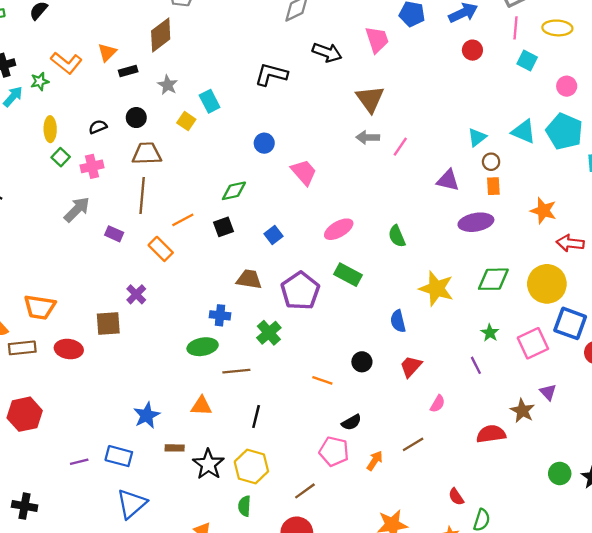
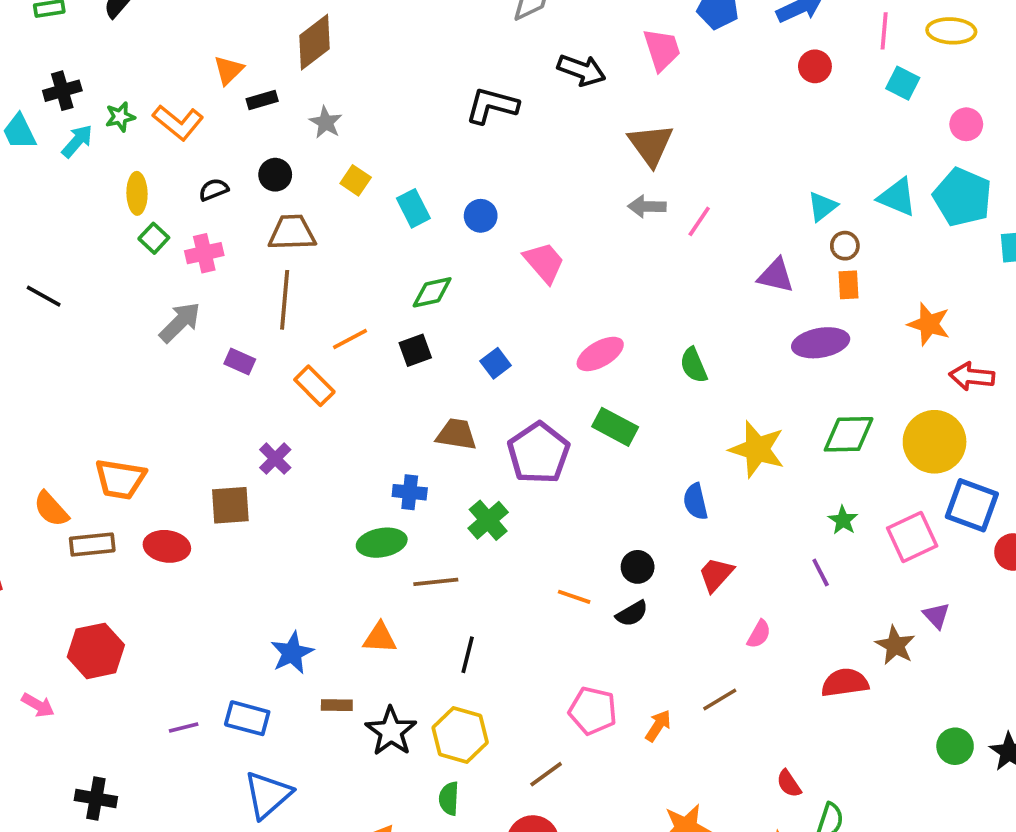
orange L-shape: (66, 63) -> (178, 122), moved
cyan rectangle: (210, 101) -> (413, 208), moved
black semicircle: (351, 422) -> (632, 614), moved

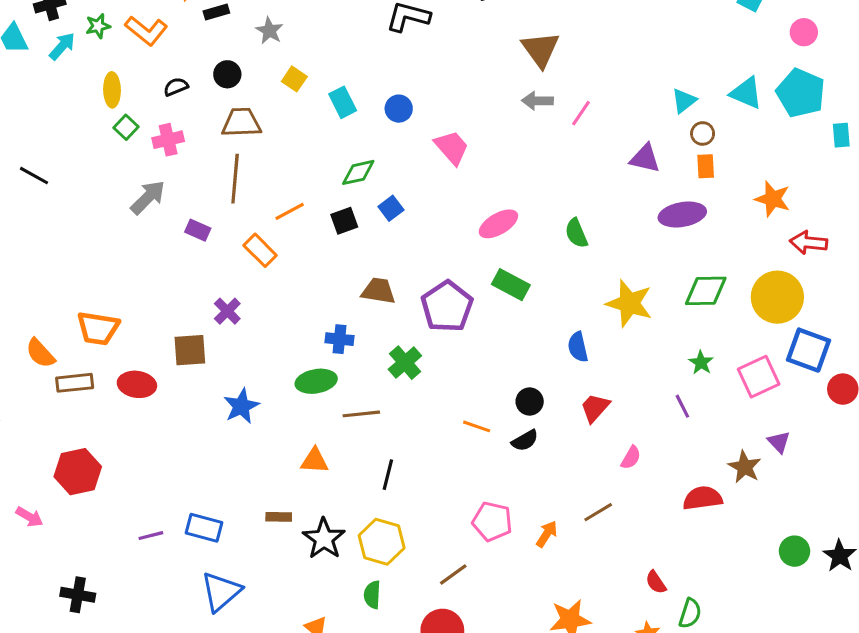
blue square: (496, 363) -> (391, 208), moved
blue star: (292, 653) -> (241, 406), moved

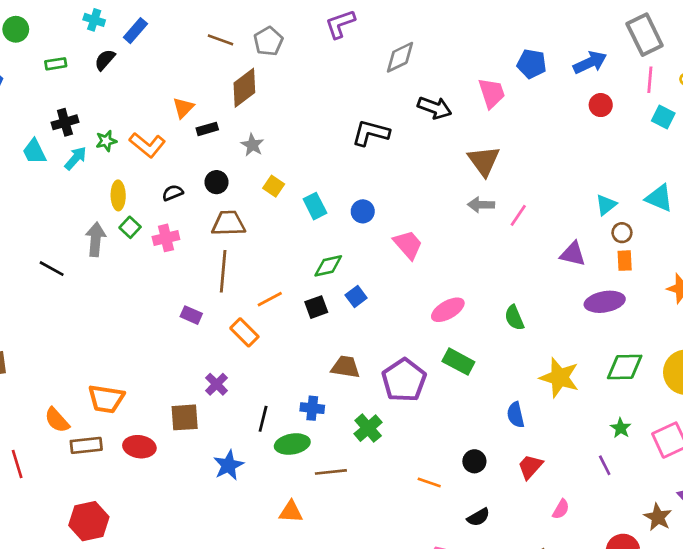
gray arrow: (148, 197) -> (96, 239), moved, turned -40
black semicircle: (525, 440) -> (478, 517), moved
black line: (388, 475) -> (263, 419), moved

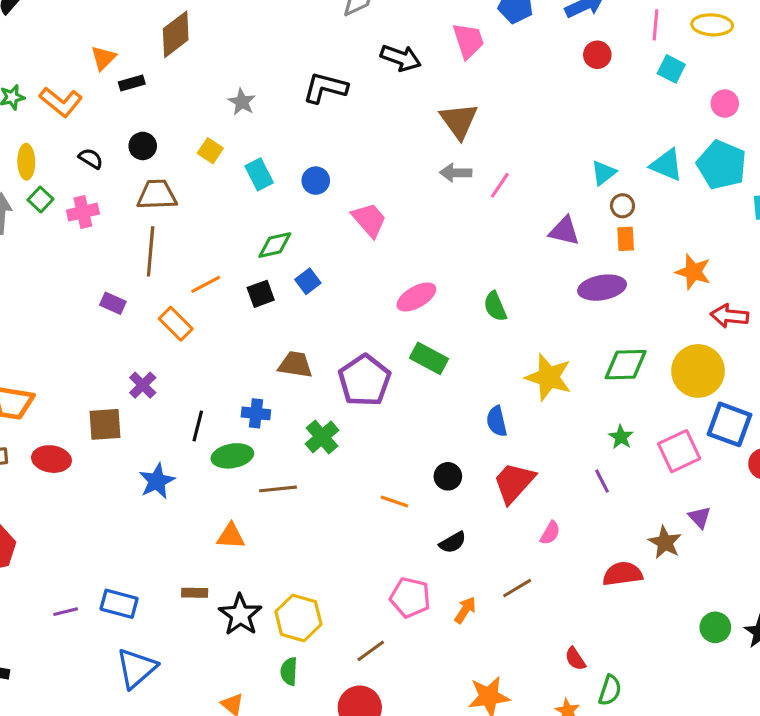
gray star: (252, 145) -> (242, 102), moved
black semicircle: (173, 193) -> (91, 159), turned 54
red trapezoid: (530, 467) -> (514, 483), size x1.4

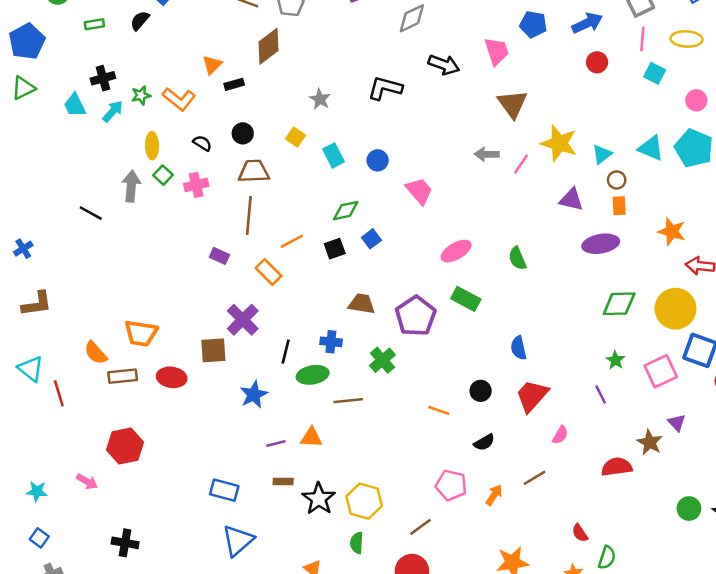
brown triangle: (459, 121) -> (512, 104), moved
yellow star: (549, 377) -> (559, 143), moved
purple cross: (143, 385) -> (243, 320), size x1.5
purple line: (66, 612) -> (276, 444), moved

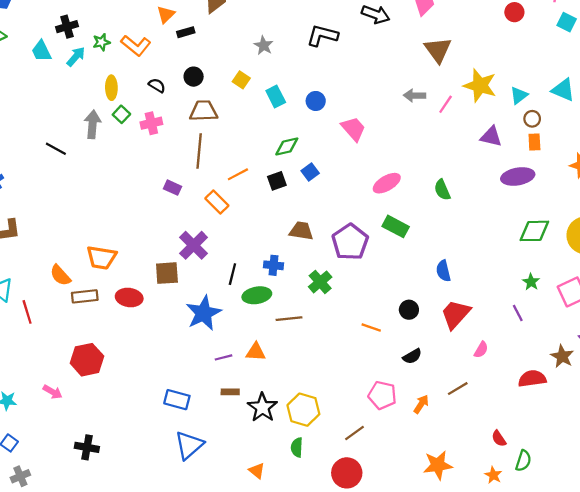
blue star: (254, 394) -> (204, 313), size x1.4

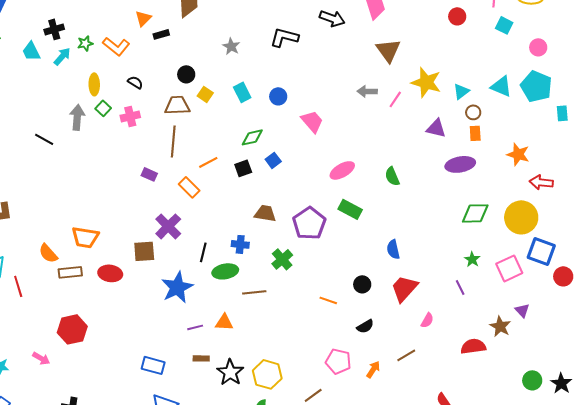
black circle: (194, 77) -> (186, 74), moved
yellow square: (241, 80) -> (205, 94), moved

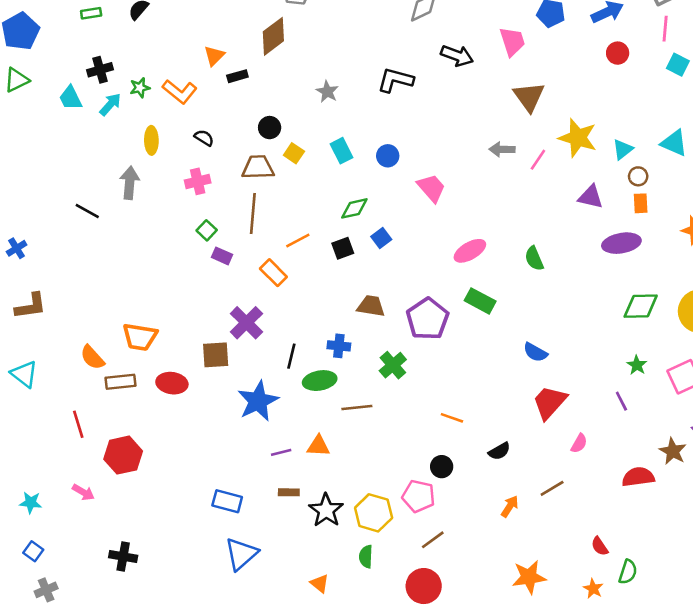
green square: (103, 108) -> (207, 230), moved
blue semicircle: (393, 249) -> (535, 352), turned -48
black circle: (362, 284) -> (442, 467), moved
red line: (18, 286) -> (78, 424), moved
pink pentagon: (338, 361) -> (419, 496), moved

